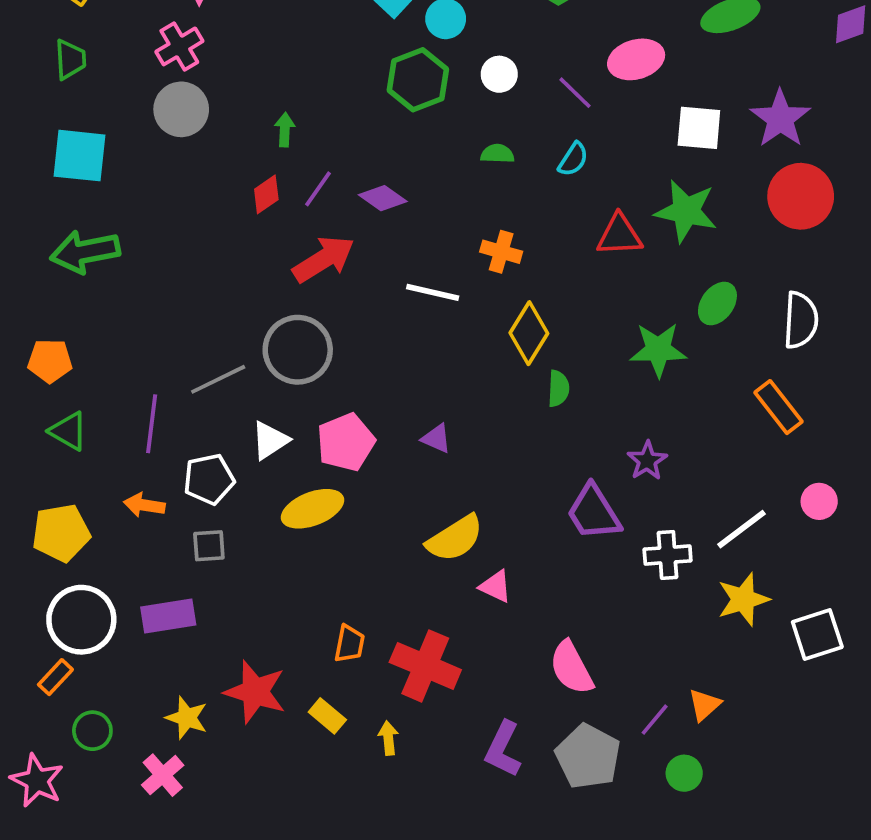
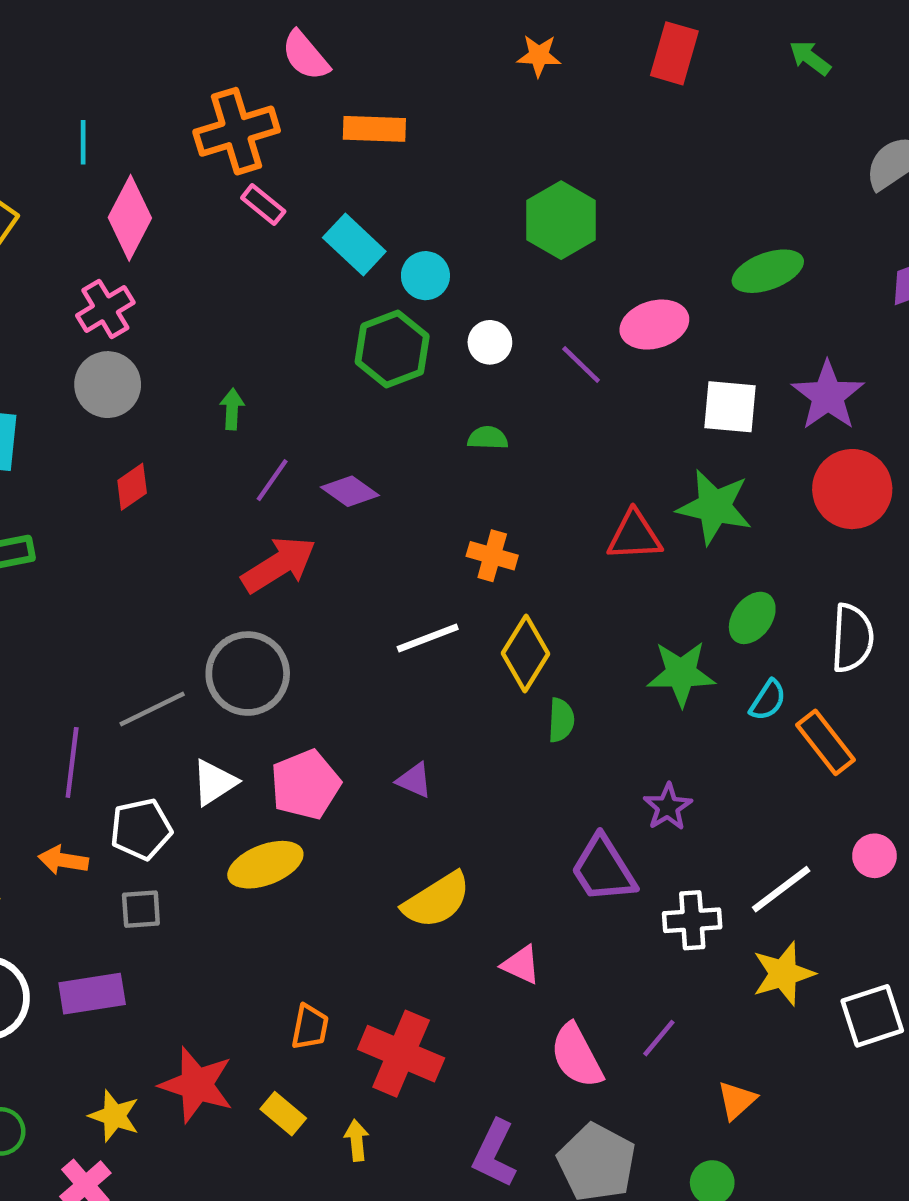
cyan semicircle: (573, 159) -> (768, 700), moved
red diamond: (266, 194) -> (132, 487), moved
white line: (433, 292) -> (428, 638), moved, turned -34
pink triangle: (496, 586) -> (521, 965), moved
purple line: (655, 720) -> (659, 1038), moved

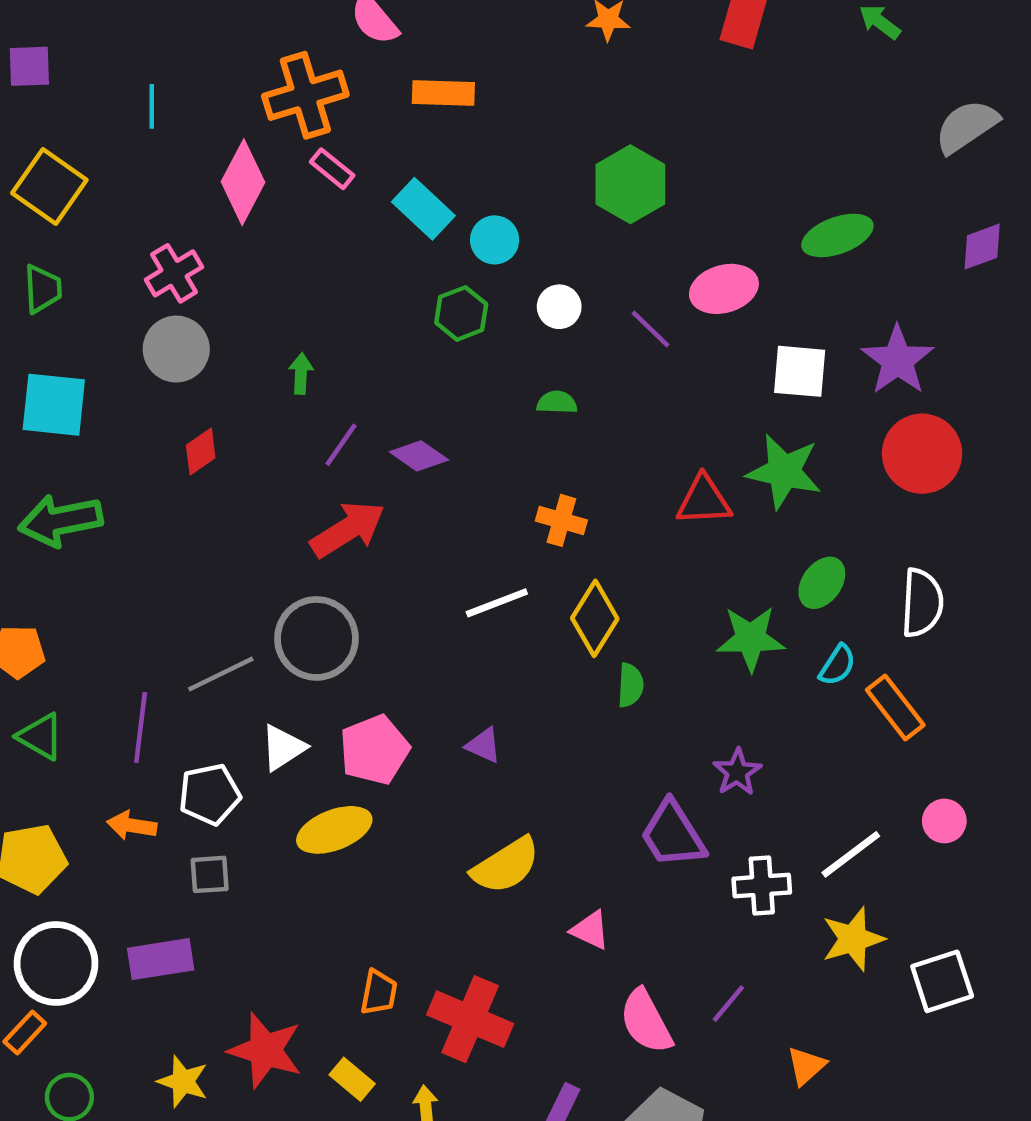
pink diamond: (130, 218) -> (243, 182), moved
green hexagon: (392, 349) -> (461, 313), size x0.7

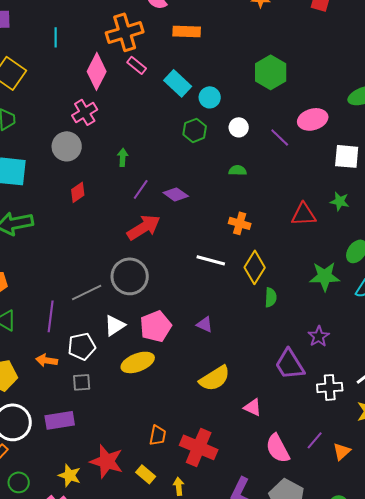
pink cross: (174, 273) -> (85, 112), moved
green star: (784, 471) -> (340, 201), size x0.6
white line: (497, 603) -> (211, 260), turned 36
orange triangle: (806, 1066) -> (342, 451), moved

